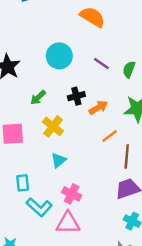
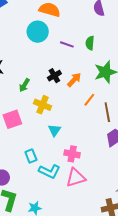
cyan circle: (59, 56) -> (38, 32), moved

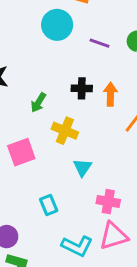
black cross: (54, 76) -> (82, 88), turned 32
orange arrow: (74, 80) -> (110, 94), turned -42
cyan L-shape: (49, 171) -> (77, 246), moved

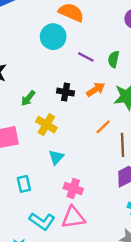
orange arrow: (110, 94) -> (96, 89), moved, turned 48

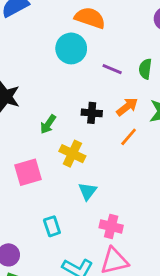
orange line: (103, 127) -> (129, 137), moved

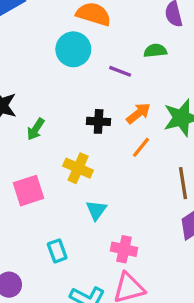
green semicircle: (145, 69) -> (155, 51), moved, turned 78
green arrow: (48, 124) -> (36, 129), moved

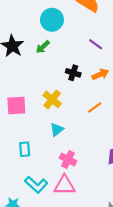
cyan circle: (73, 49) -> (52, 20), moved
green arrow: (36, 129) -> (43, 47), moved
orange line: (141, 147) -> (95, 107), moved

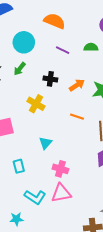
purple line: (96, 44) -> (63, 50), moved
black cross: (73, 73) -> (50, 79), moved
yellow cross: (52, 99) -> (36, 104), moved
orange line: (95, 107) -> (77, 117), turned 64

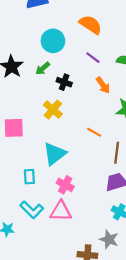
black cross: (50, 79) -> (64, 82), moved
orange arrow: (77, 85) -> (103, 85), moved, turned 77
cyan triangle: (45, 143) -> (55, 154), size x1.6
cyan rectangle: (19, 166) -> (29, 177), moved

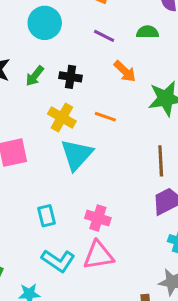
green arrow: (43, 68) -> (35, 76), moved
orange line: (94, 132) -> (105, 117), moved
cyan triangle: (55, 154) -> (77, 155), moved

